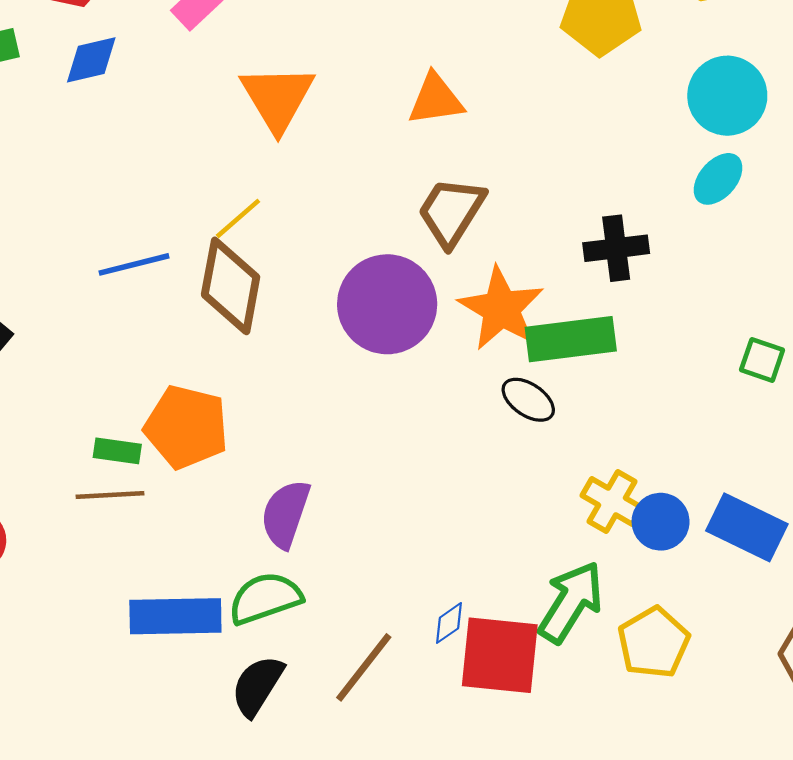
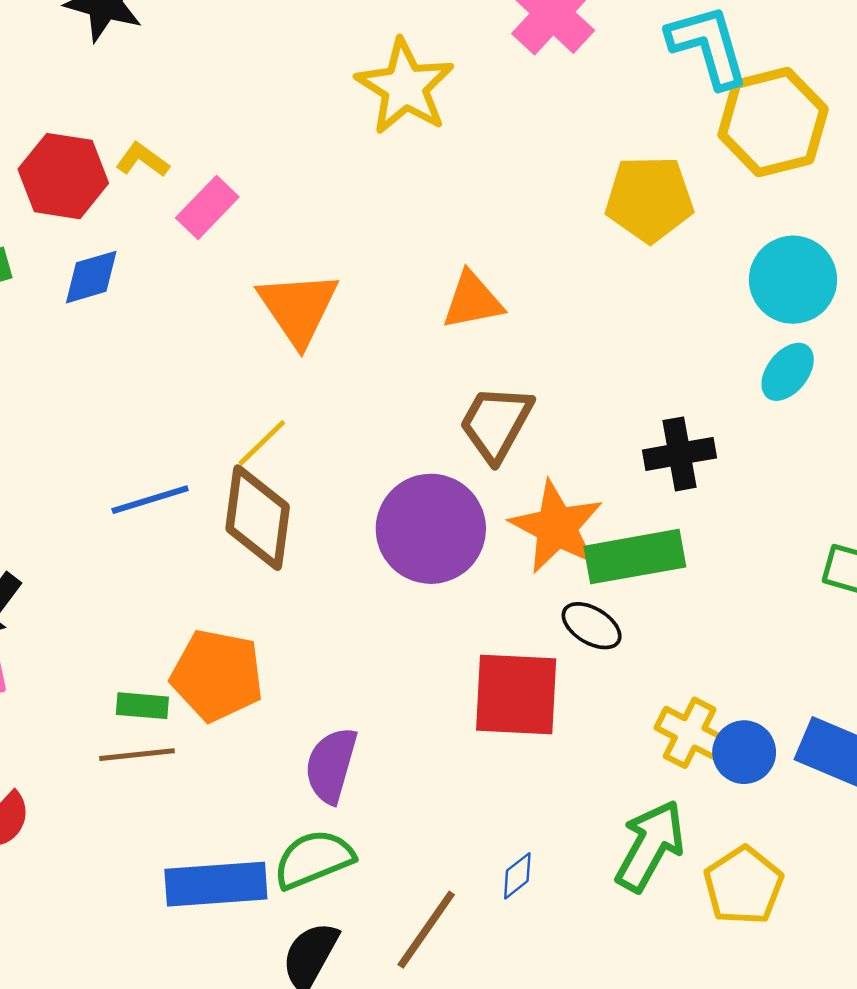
red square: (500, 655) -> (516, 694), moved

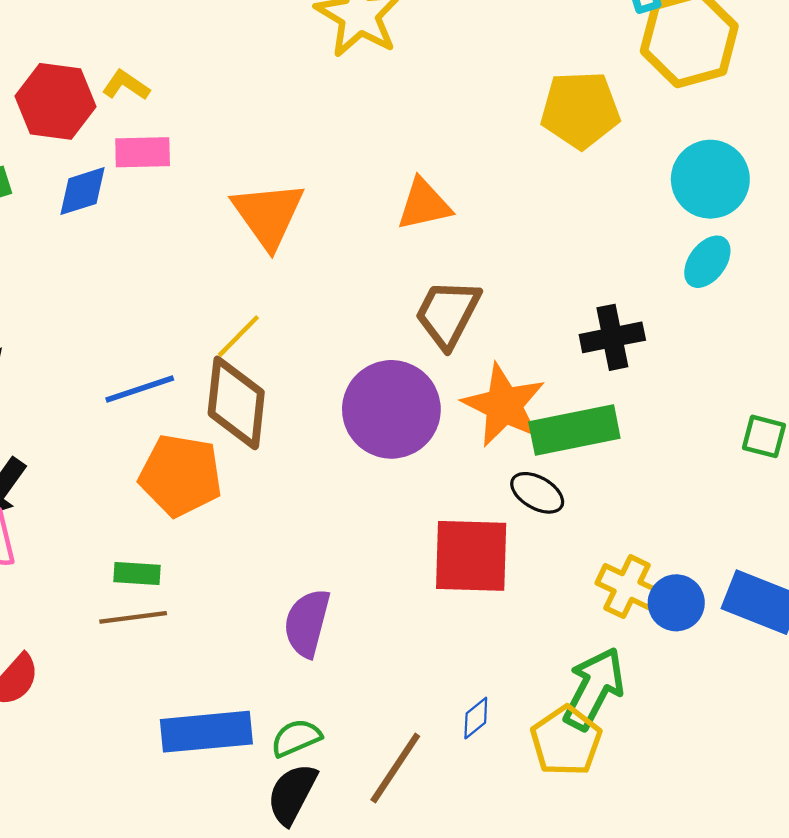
pink rectangle: (207, 207) -> (143, 152), moved, turned 46
orange pentagon: (217, 675) -> (181, 475), moved
green semicircle: (314, 859) -> (296, 738), moved, size x0.7
yellow pentagon: (743, 886) -> (566, 741), moved

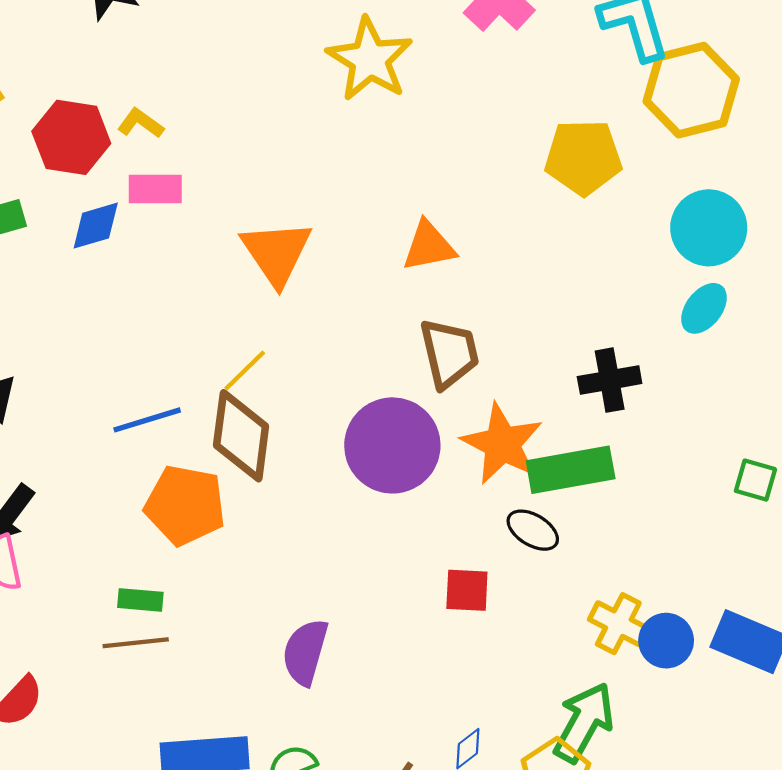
brown trapezoid: (448, 314) -> (449, 353), turned 138
red square: (471, 556) -> (467, 590), size x0.6

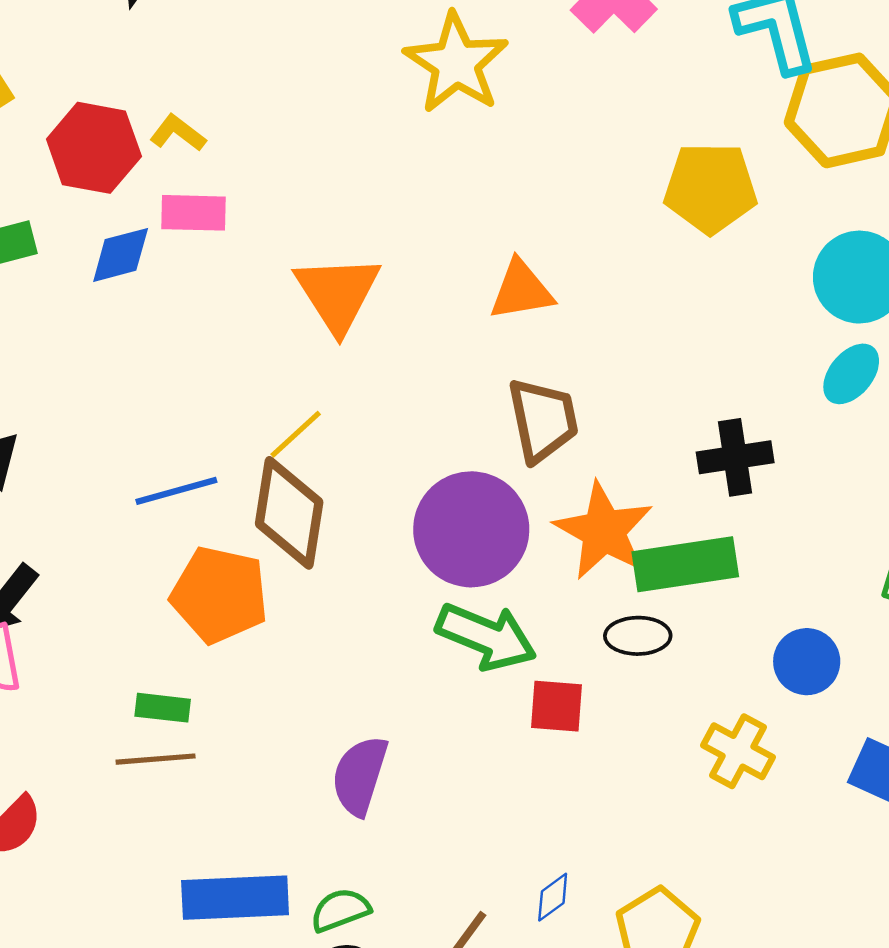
black ellipse: (533, 530) -> (638, 636), turned -33
blue circle: (666, 641) -> (807, 662), moved
green arrow: (584, 722) -> (486, 637), moved, turned 82

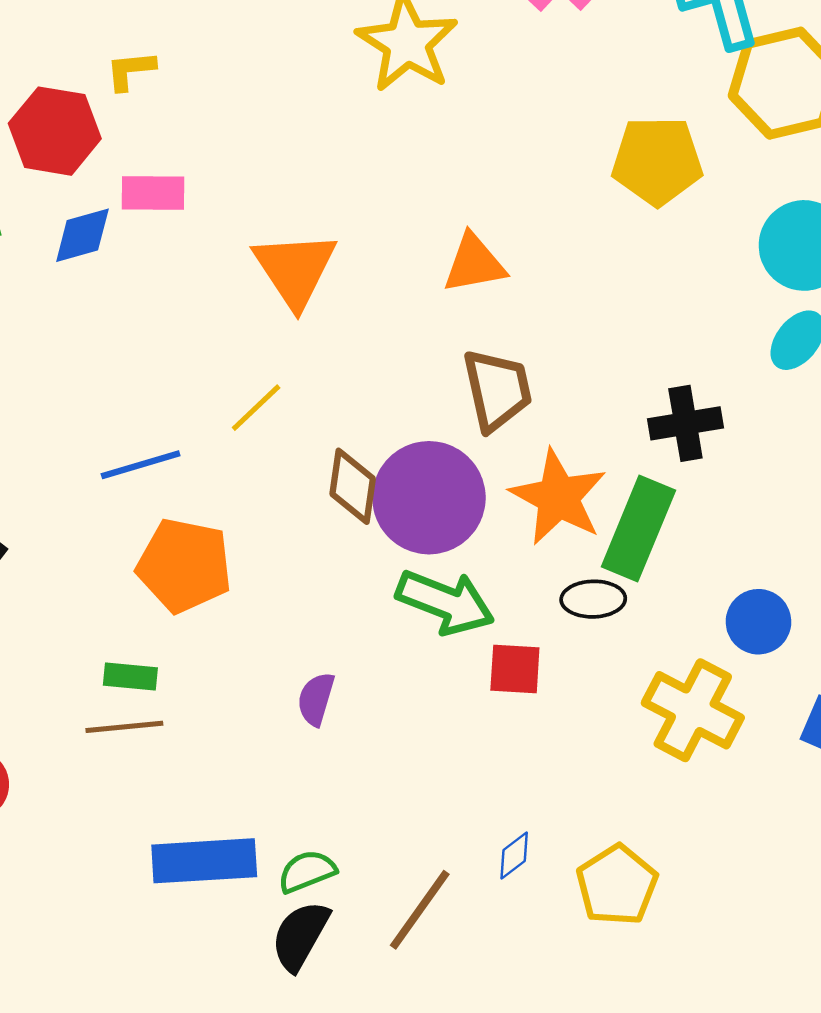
yellow L-shape: (178, 133) -> (131, 70), moved, turned -42
brown diamond: (289, 513) -> (353, 486), moved, size x0.7
green rectangle: (685, 564) -> (638, 528), turned -58
yellow cross: (738, 751) -> (693, 710), size x1.4
purple semicircle: (360, 776) -> (316, 699), moved, size x0.7

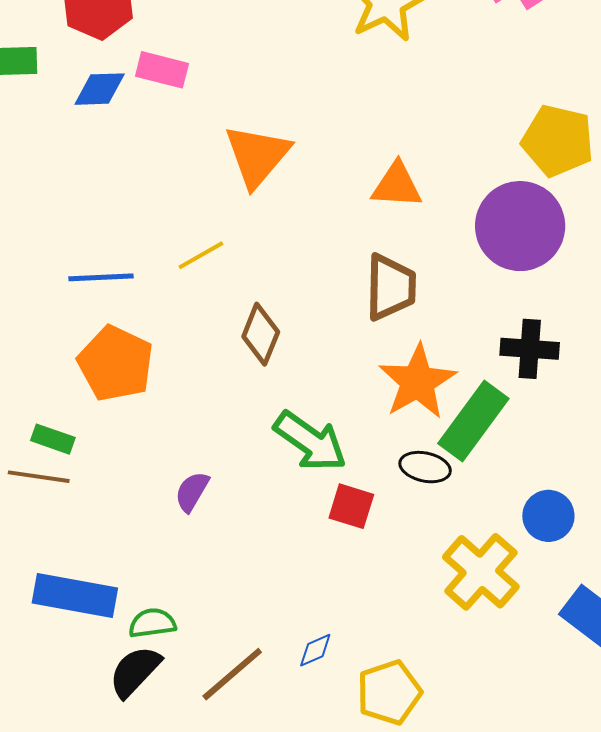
purple circle: (429, 498) -> (520, 226), moved

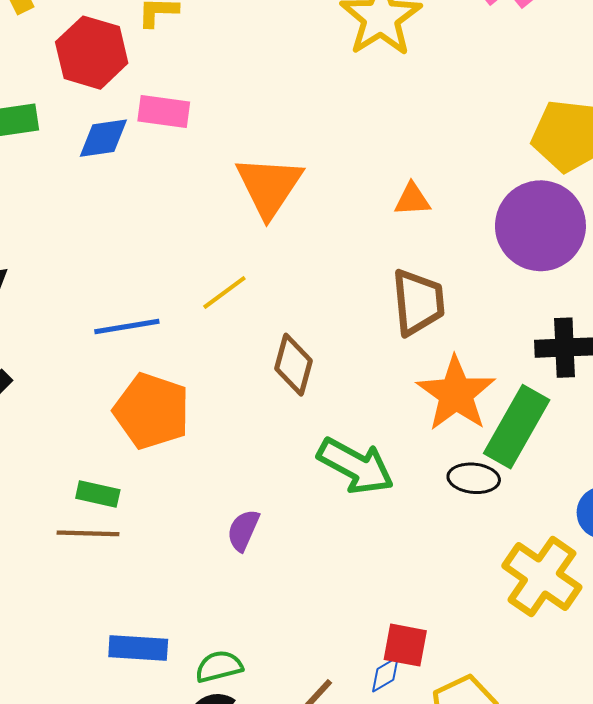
orange triangle: (397, 185) -> (412, 199), size x0.7
red square: (351, 506) -> (405, 645), moved
blue rectangle: (75, 595) -> (138, 648), size x0.7

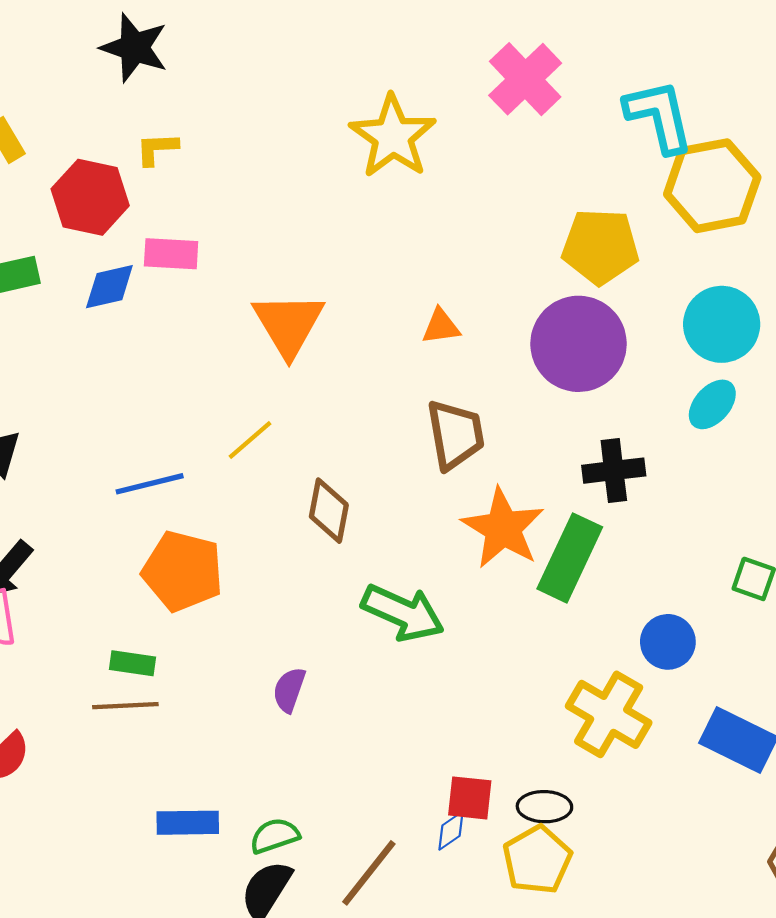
black ellipse: (474, 478) -> (544, 807), moved

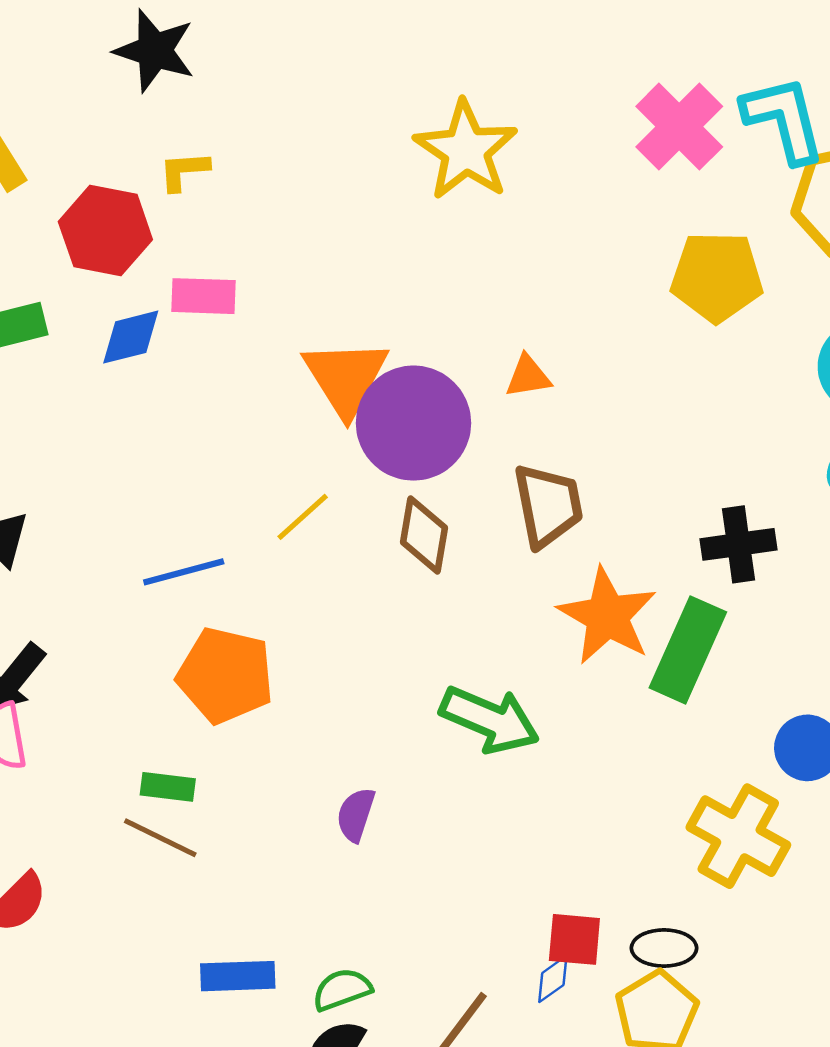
pink cross: (525, 79) -> (679, 127), moved
purple circle: (579, 344) -> (414, 423), moved
brown diamond: (329, 511) -> (424, 535), moved
brown line: (125, 706) -> (160, 838), turned 30

